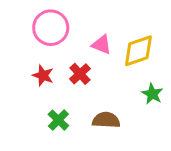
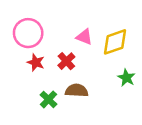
pink circle: (51, 28) -> (28, 33), moved
brown semicircle: (106, 120) -> (77, 91), moved

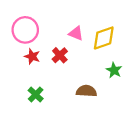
brown semicircle: (77, 91) -> (86, 91), moved
green cross: (49, 99) -> (36, 94), moved

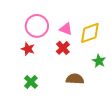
pink circle: (25, 30) -> (37, 26), moved
red cross: (60, 55) -> (63, 48), moved

